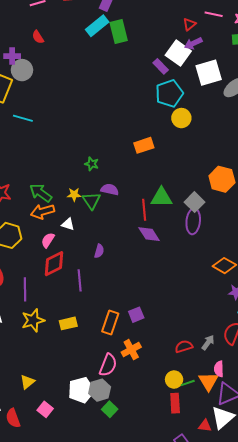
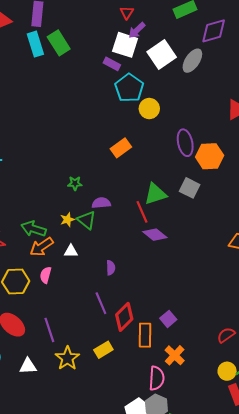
cyan rectangle: (97, 26) -> (35, 44), turned -50
purple ellipse: (193, 221) -> (185, 143), moved
pink semicircle: (48, 240) -> (46, 275), moved
red diamond: (54, 264) -> (124, 317), moved

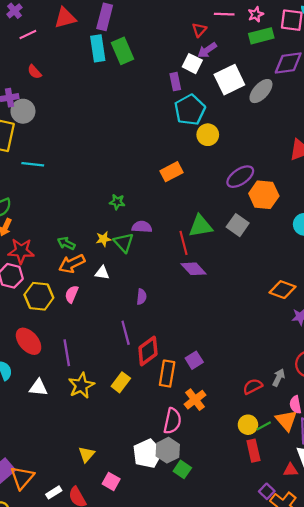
white square: (125, 45) -> (192, 64), size x0.7
purple rectangle: (112, 64) -> (175, 82), turned 42
purple ellipse: (185, 143) -> (240, 177), turned 60
green arrow: (34, 229) -> (66, 243), size x0.7
yellow rectangle: (103, 350) -> (121, 382), turned -30

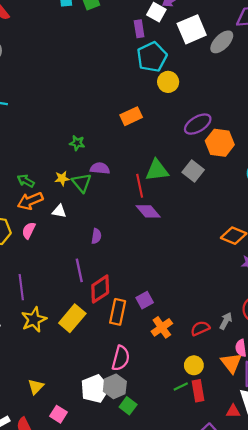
yellow rectangle: (121, 382) -> (72, 318), size x1.4
orange cross: (195, 400) -> (162, 327), moved
green line: (264, 426) -> (181, 387), moved

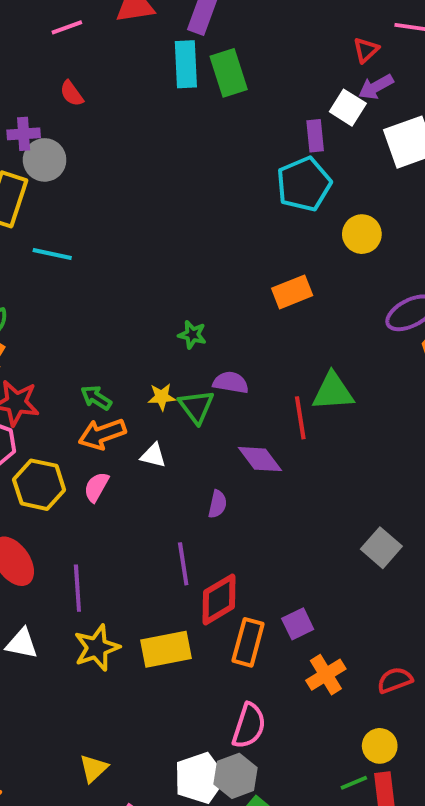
cyan pentagon: (152, 57) -> (304, 184), moved
gray square: (193, 171) -> (381, 548), moved
purple diamond: (148, 211) -> (260, 459), moved
yellow rectangle: (72, 318) -> (166, 649), turned 36

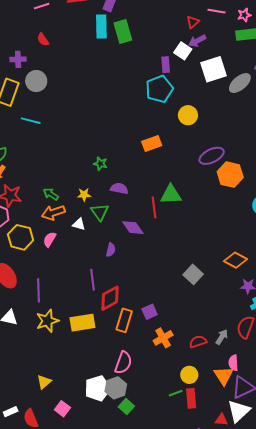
gray circle: (45, 160) -> (36, 81), moved
green triangle: (196, 407) -> (100, 212), moved

